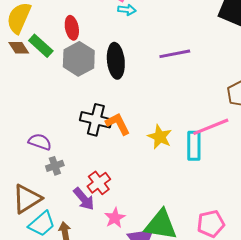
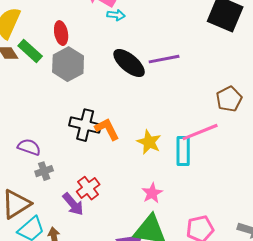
black ellipse: (116, 61) -> (129, 63), moved, turned -44
pink star: (115, 218) -> (152, 193), moved

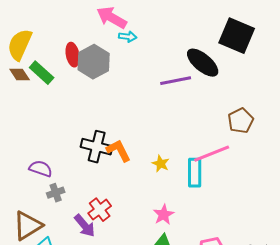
black ellipse: (129, 63) -> (203, 63), moved
gray hexagon: (68, 64) -> (94, 62), moved
yellow star: (149, 142) -> (161, 164), size x0.7

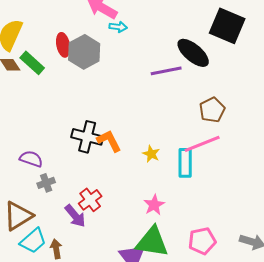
brown pentagon: (241, 121) -> (212, 110), moved

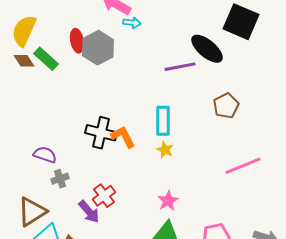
pink line: (202, 144) -> (243, 166), moved
cyan rectangle: (185, 163) -> (163, 121), moved

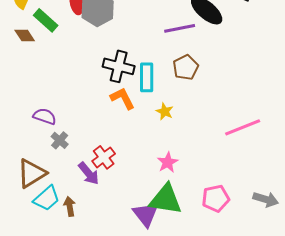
brown diamond: (24, 61) -> (25, 35), moved
brown pentagon: (226, 106) -> (186, 67), moved
cyan rectangle: (163, 121) -> (147, 77), moved
black cross: (101, 133) -> (119, 66), moved
gray cross: (60, 179) -> (60, 140), turned -30

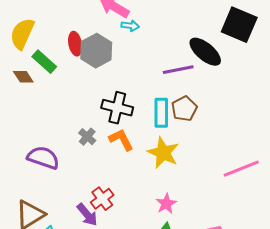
cyan rectangle: (147, 77) -> (161, 113), moved
yellow star: (165, 111) -> (163, 153), size x1.8
purple semicircle: (45, 116) -> (43, 158), size x1.4
gray cross: (60, 140) -> (87, 137), moved

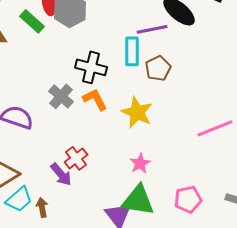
green rectangle: (44, 62) -> (32, 21), moved
cyan rectangle: (161, 113) -> (132, 51), moved
gray cross: (87, 137) -> (61, 96), size x1.4

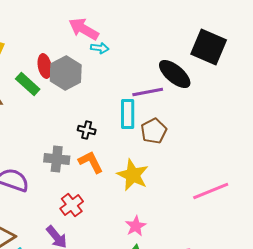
black cross: (91, 67) -> (87, 130), size x0.6
gray cross: (61, 96) -> (57, 159), turned -35
red cross: (76, 158) -> (72, 205), moved

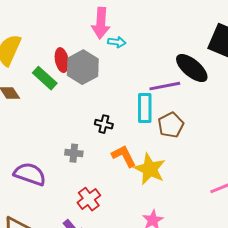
pink arrow: (84, 29) -> (101, 23), turned -116
gray cross: (57, 159) -> (74, 153), size x0.7
orange L-shape: (91, 162) -> (124, 156), moved

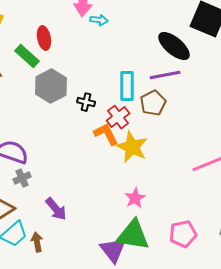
gray hexagon: (83, 67) -> (51, 86), moved
purple line: (165, 86) -> (165, 75), moved
gray cross: (74, 153) -> (22, 178), moved, turned -30
red cross: (89, 199) -> (118, 117), moved

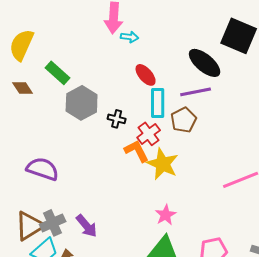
red ellipse: (44, 38) -> (146, 75), moved, turned -30
gray cross: (22, 178) -> (53, 223), moved, size x1.4

